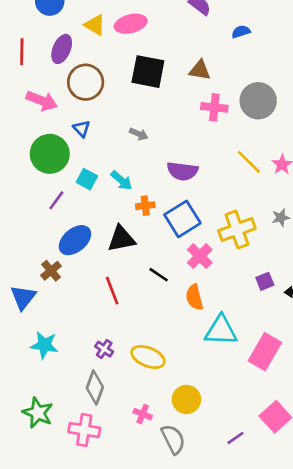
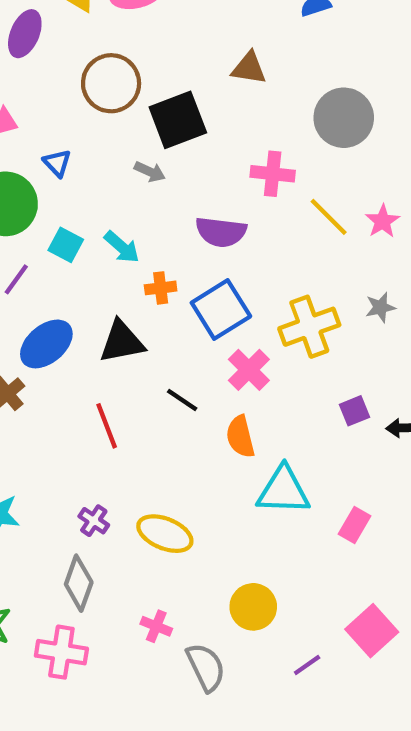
black square: (148, 72) -> (178, 120), moved, turned -32
brown circle: (86, 82) -> (111, 83), moved
pink cross: (214, 107) -> (273, 174), moved
pink rectangle: (265, 352) -> (355, 525), size x0.6
yellow circle: (186, 399) -> (253, 607), moved

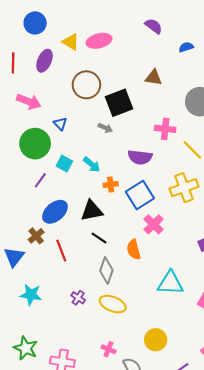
yellow cross: (309, 327) -> (184, 188), moved
black line: (182, 400) -> (99, 238), moved
red line: (107, 426) -> (61, 251), moved
orange semicircle: (240, 437) -> (134, 250), moved
gray diamond: (79, 583) -> (106, 271), moved

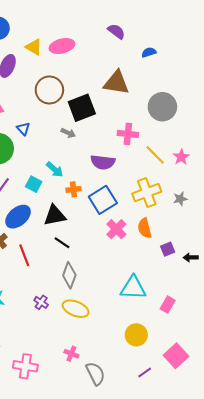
brown triangle: (154, 78) -> (116, 83), size x1.5
cyan square: (64, 164) -> (34, 184), moved
orange semicircle: (134, 250) -> (145, 228), moved
yellow circle: (156, 340) -> (136, 335), moved

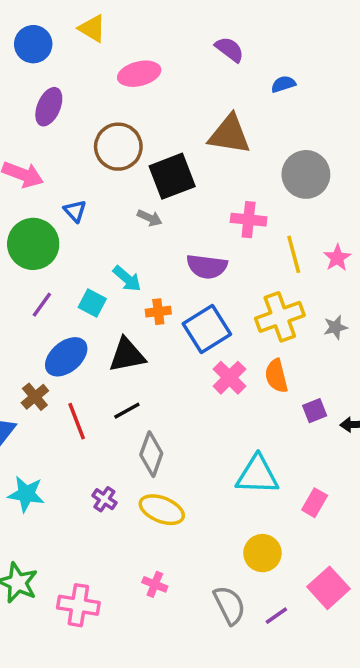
yellow triangle: (34, 47) -> (92, 29), moved
yellow line: (155, 155) -> (294, 254), turned 30
black line: (62, 243) -> (127, 411), moved, turned -63
gray semicircle: (95, 374) -> (229, 605), moved

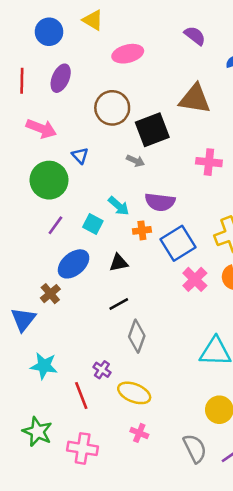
purple semicircle: (207, 266) -> (160, 202), moved
black triangle: (127, 355) -> (119, 263), size x0.7
red line: (77, 421) -> (81, 396), moved
yellow ellipse: (162, 510) -> (134, 393), moved

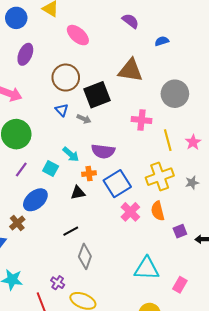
pink ellipse: (128, 54) -> (78, 35), turned 55
blue triangle: (80, 156) -> (62, 110), moved
black triangle: (119, 263) -> (78, 193), moved

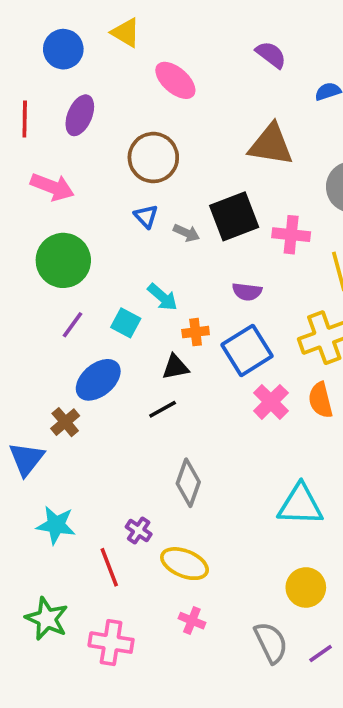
black square: (97, 95) -> (234, 216), moved
purple semicircle: (103, 151) -> (247, 292), moved, size x0.7
black line: (71, 231) -> (163, 409), moved

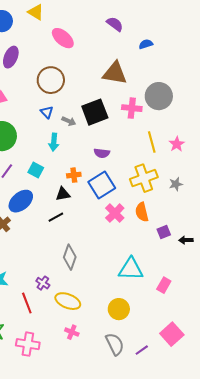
pink cross: (291, 235) -> (132, 108), moved
cyan arrow: (163, 297) -> (54, 142), moved, turned 54
yellow circle: (306, 587) -> (119, 309), moved

